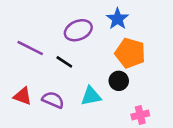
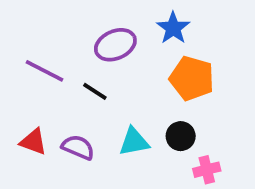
black circle: (119, 81) -> (181, 136), moved

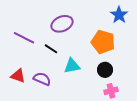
blue star: (173, 28) -> (119, 15), moved
black circle: (181, 136) -> (105, 70), moved
cyan triangle: (134, 142) -> (72, 66), moved

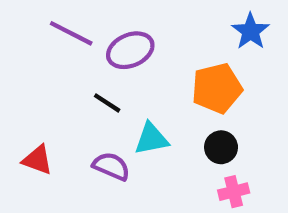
purple line: (24, 38) -> (71, 33), moved
orange pentagon: (103, 42) -> (217, 88), turned -30
purple semicircle: (42, 79) -> (111, 166), moved

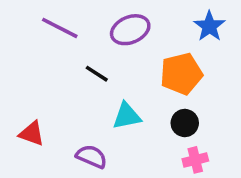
purple ellipse: (130, 50) -> (130, 30), moved
black line: (107, 103) -> (97, 74), moved
purple semicircle: (111, 166) -> (91, 156), moved

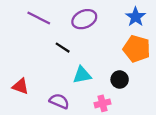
orange pentagon: (181, 74) -> (137, 49), moved, turned 30
pink cross: (195, 160) -> (102, 103), moved

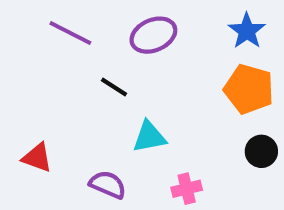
black circle: (120, 80) -> (261, 151), moved

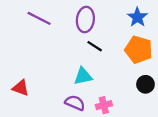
purple ellipse: (153, 35) -> (85, 20), turned -60
black line: (114, 87) -> (95, 46), moved
purple semicircle: (108, 185) -> (75, 103), moved

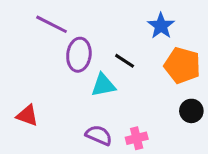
blue star: (137, 17) -> (161, 26), moved
purple ellipse: (85, 20) -> (79, 55), moved
cyan triangle: (83, 76) -> (103, 85), moved

